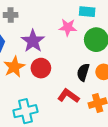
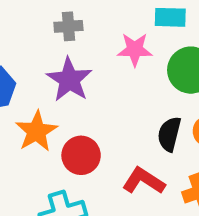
gray cross: (11, 15) -> (68, 26), moved
red circle: (41, 68) -> (81, 155), moved

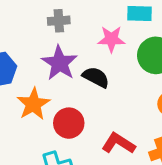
black semicircle: (169, 134) -> (96, 77), moved, turned 104

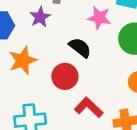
purple star: (59, 63) -> (40, 17), moved, size x0.7
red circle: (69, 123) -> (65, 76), moved

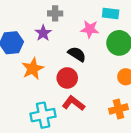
red L-shape: (89, 107) -> (73, 103), moved

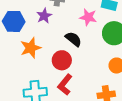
red L-shape: (73, 103) -> (65, 85), turned -95

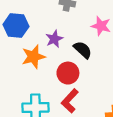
purple star: (44, 16) -> (54, 39), moved

